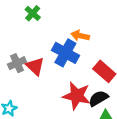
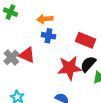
orange arrow: (80, 36) -> (45, 19), moved
blue cross: (65, 53) -> (48, 36), size x0.6

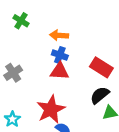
red triangle: (27, 55) -> (60, 71), moved, turned -30
red star: (70, 68) -> (51, 109), moved, turned -30

